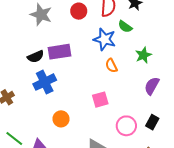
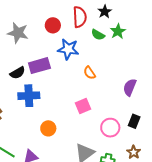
blue star: (105, 39) -> (68, 49), moved
green star: (143, 55) -> (118, 31), moved
blue cross: (45, 82) -> (29, 96), turned 30

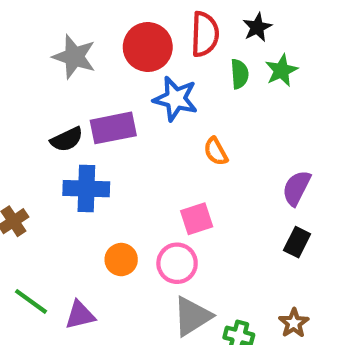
red circle: (53, 25) -> (148, 47), size x1.5
green semicircle: (98, 35) -> (240, 74), turned -128
black rectangle: (134, 121) -> (297, 242), moved
pink circle: (110, 128) -> (177, 263), moved

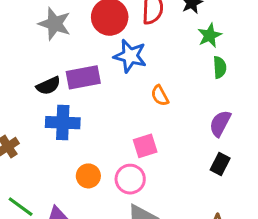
green semicircle: (240, 74) -> (220, 67), moved

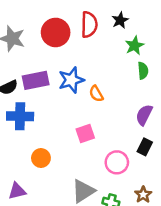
blue star: (130, 56) -> (71, 80), moved, turned -30
pink circle: (130, 179) -> (117, 162), moved

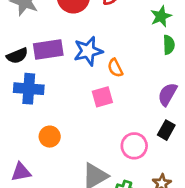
pink square: (85, 134) -> (102, 97), moved

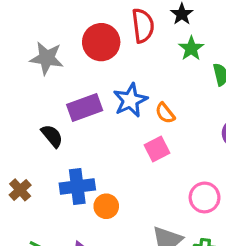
green star: (161, 16) -> (191, 48), moved
black semicircle: (17, 56) -> (52, 136), moved, turned -95
blue cross: (29, 89) -> (77, 186), moved

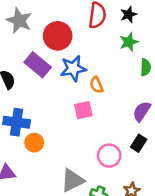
red circle: (101, 42) -> (58, 36), moved
purple rectangle: (85, 108) -> (38, 65), turned 45

